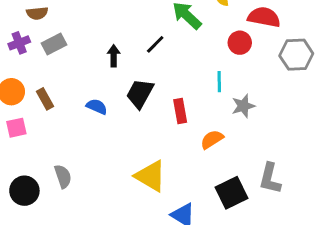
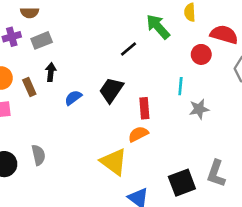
black arrow: (114, 56) -> (51, 72), moved
blue semicircle: (97, 107) -> (73, 98), turned -66
orange semicircle: (212, 139) -> (138, 134), moved

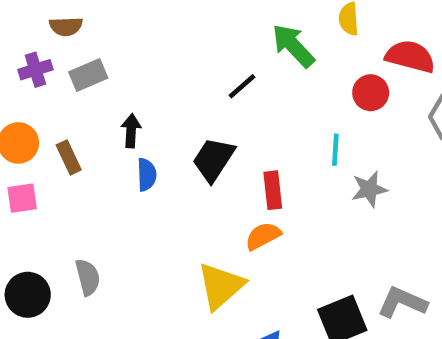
black arrow: (51, 72) -> (131, 131), moved
blue semicircle: (73, 98) -> (147, 175), turned 126
yellow triangle: (114, 162) -> (221, 286), turned 44
gray L-shape: (216, 174) -> (402, 302), turned 96

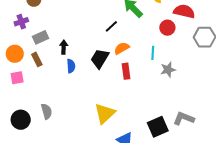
gray rectangle: (88, 75) -> (41, 37), moved
orange semicircle: (263, 236) -> (122, 48), moved

